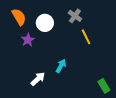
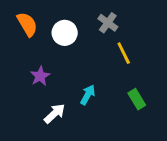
purple star: (28, 40) -> (40, 76), moved
green rectangle: (104, 86) -> (137, 99), moved

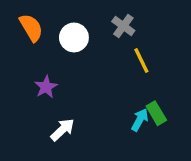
cyan arrow: (88, 95) -> (140, 120), moved

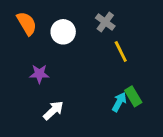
purple star: (46, 87) -> (39, 74), turned 30

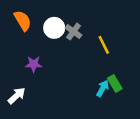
gray cross: (105, 22) -> (74, 31), moved
white arrow: (53, 110) -> (17, 96), moved

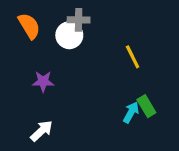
gray cross: (74, 31) -> (79, 20), moved, turned -35
white arrow: (17, 96) -> (42, 131), moved

